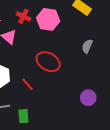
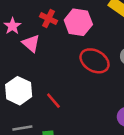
red ellipse: (48, 62) -> (95, 61), moved

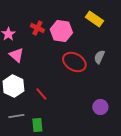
pink triangle: (31, 43) -> (16, 55), moved

